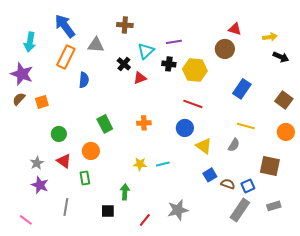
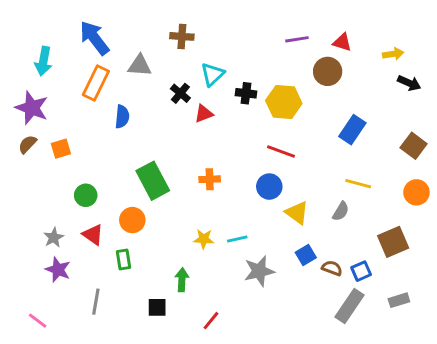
purple line: (174, 42) -> (297, 39), moved
green rectangle: (105, 124) -> (153, 181), size x1.4
brown square: (270, 166) -> (393, 242), turned -35
gray star: (178, 210) -> (259, 271), moved

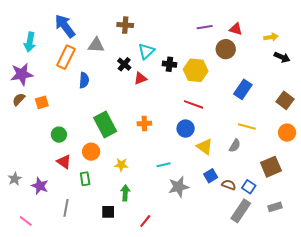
purple star: (32, 108) -> (22, 74), turned -30
gray star: (54, 238) -> (15, 179), moved
yellow star: (204, 239) -> (121, 165), moved
blue square: (361, 271) -> (249, 187), turned -32

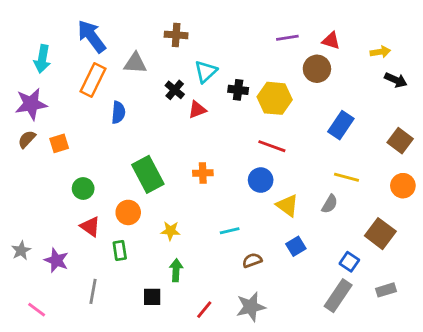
brown square: (271, 167) -> (380, 234), turned -30
brown semicircle: (229, 185) -> (252, 260), moved, turned -40
gray star: (178, 187) -> (251, 307), moved

